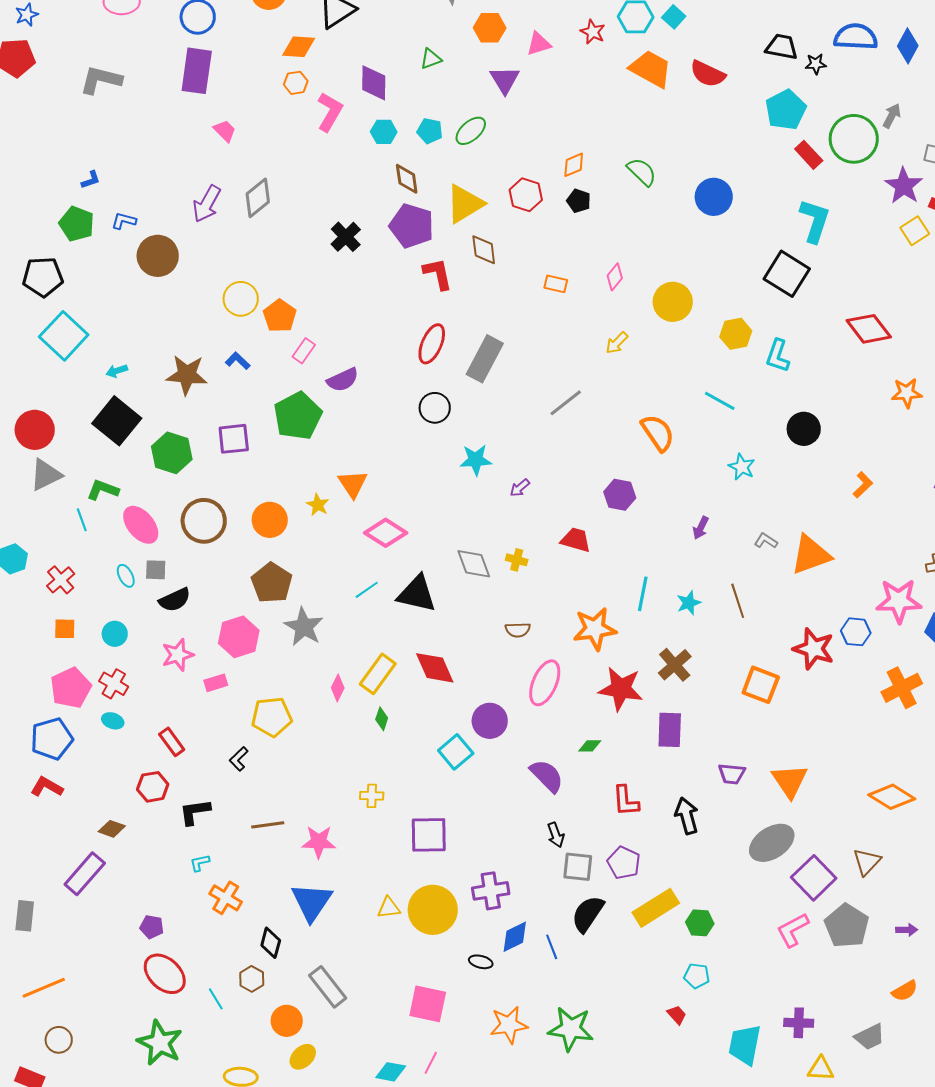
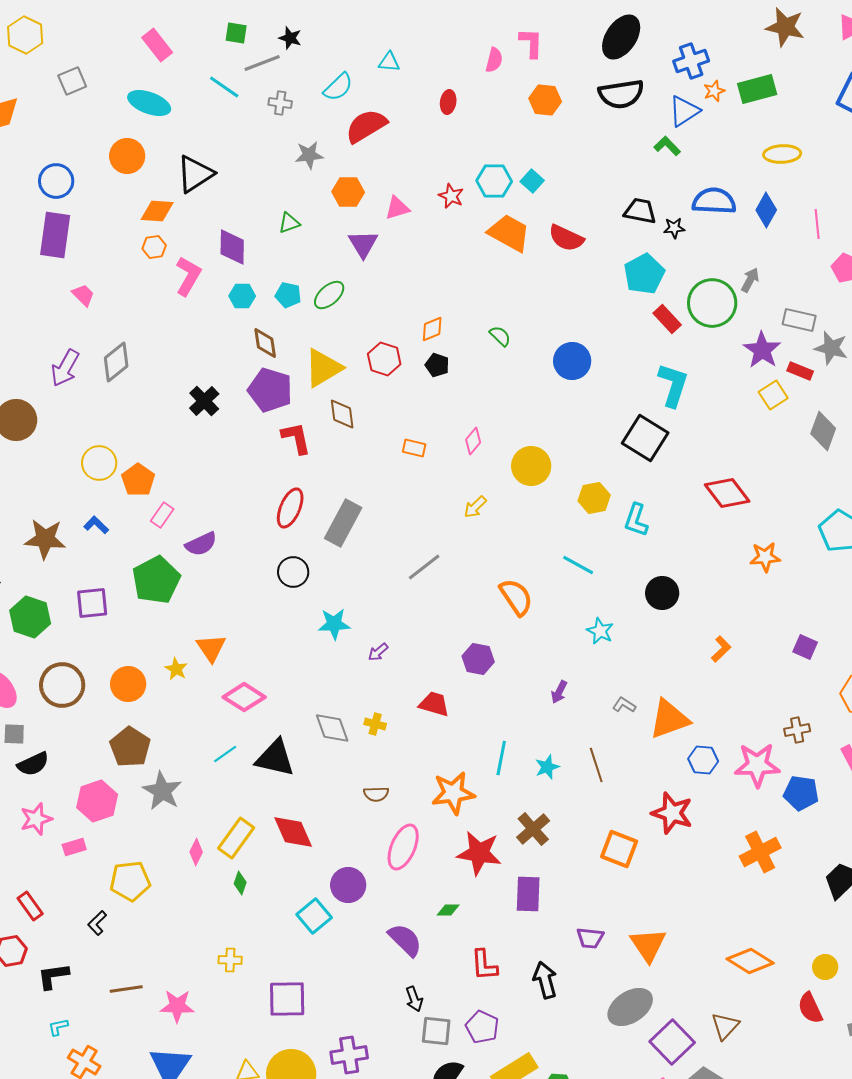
green semicircle: (642, 172) -> (500, 336), size x0.7
blue hexagon: (856, 632) -> (703, 760), moved

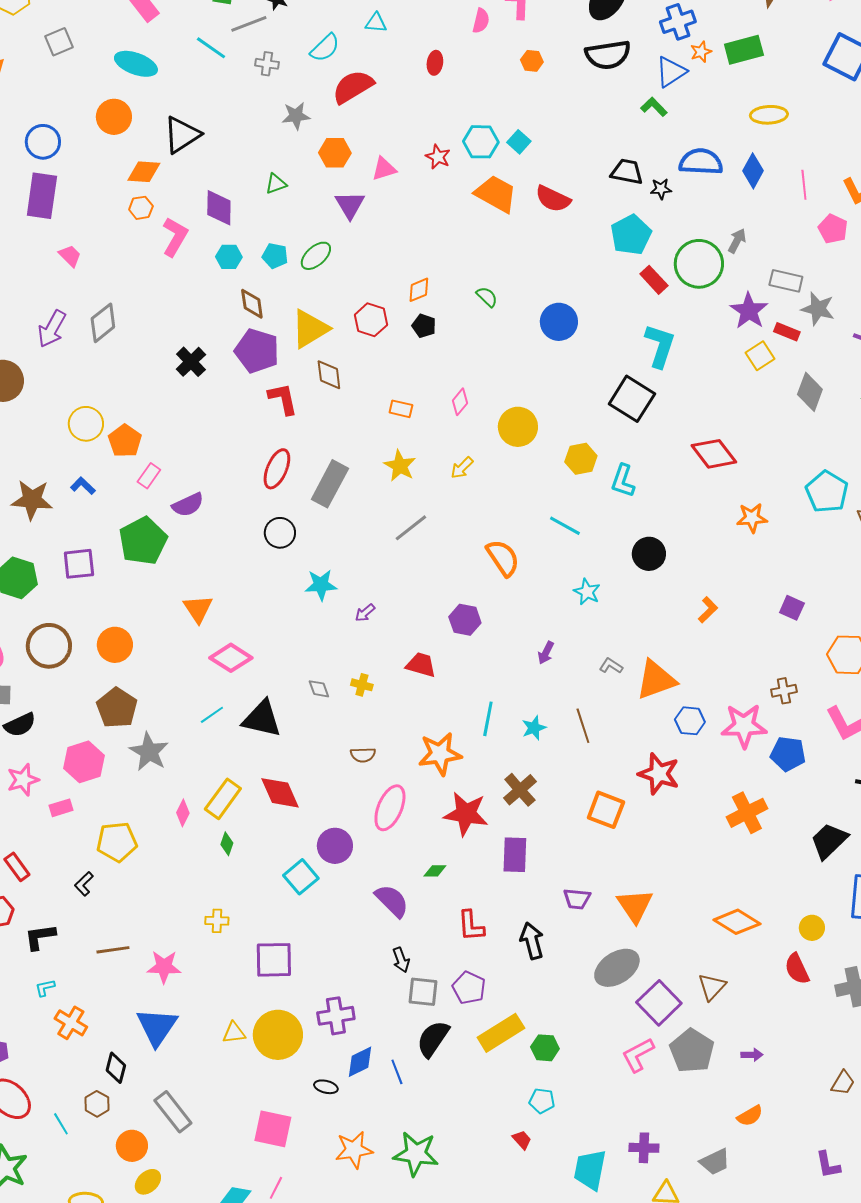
orange hexagon: (545, 100) -> (532, 61), size x0.7
yellow star: (176, 669) -> (400, 466), moved, size x1.4
gray diamond: (332, 728) -> (319, 689), size x0.6

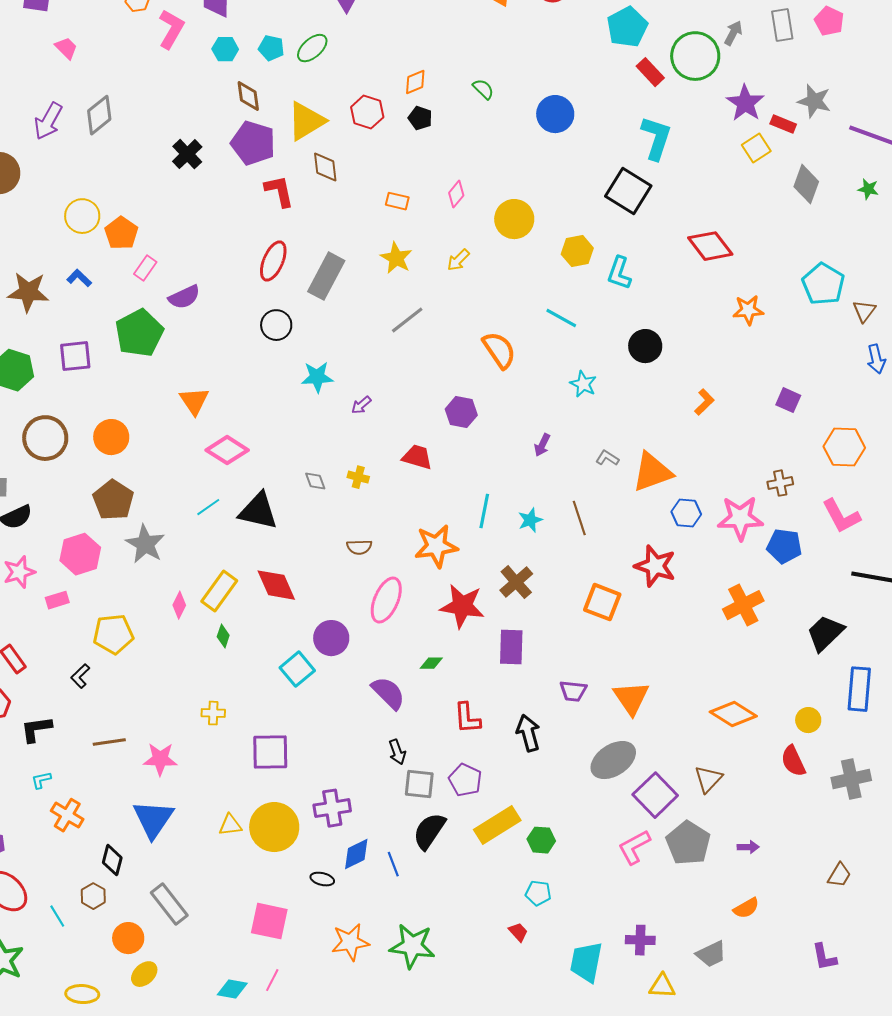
gray rectangle: (786, 281) -> (782, 25), moved, turned 68

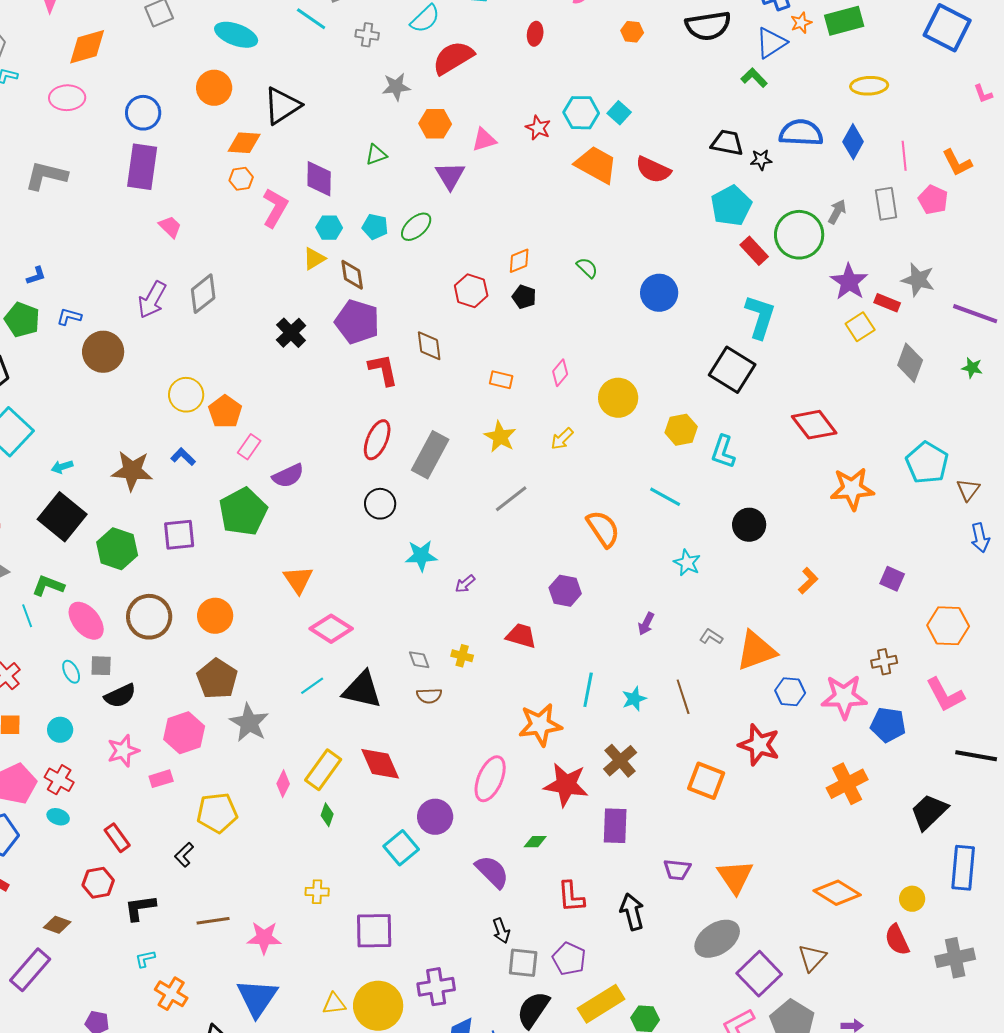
yellow triangle: (306, 121) -> (314, 259), moved, size x0.6
orange star: (748, 310) -> (852, 489), size x1.4
brown semicircle: (359, 547) -> (429, 696), moved

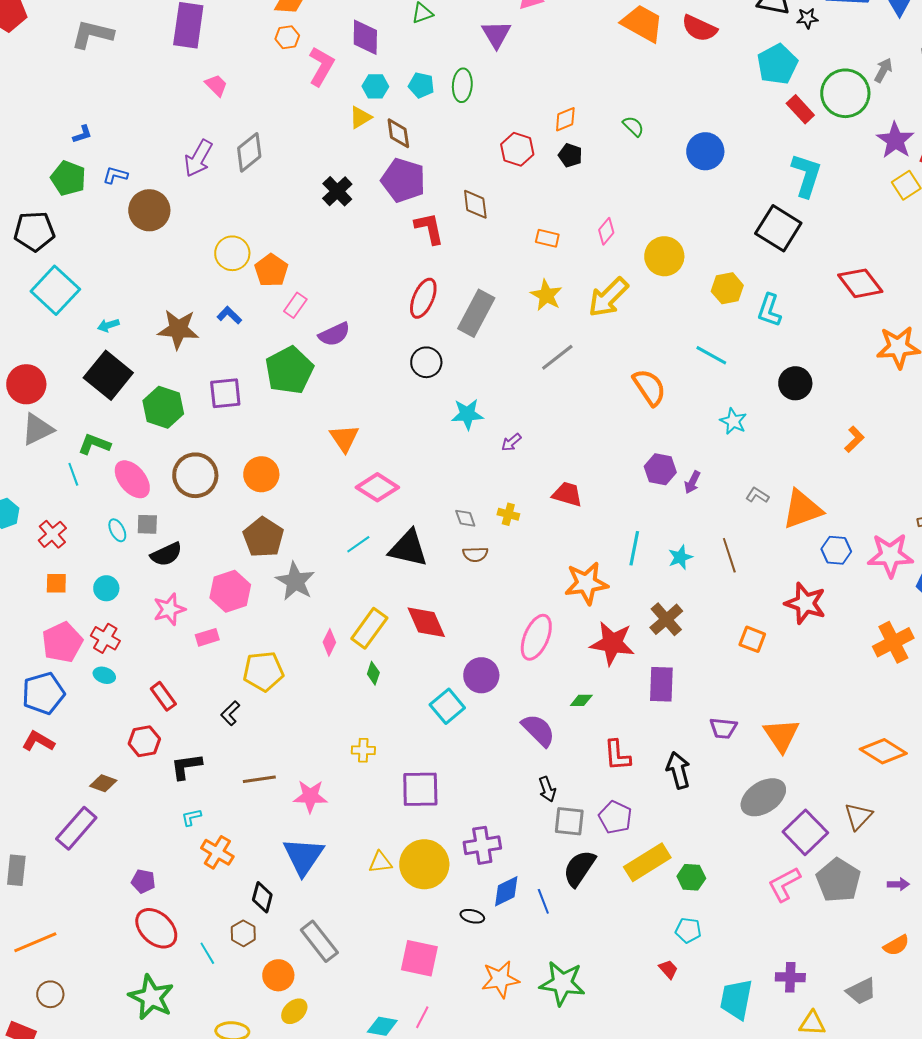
green ellipse: (416, 227) -> (462, 85), turned -44
yellow arrow: (562, 439) -> (608, 297), size x1.8
purple hexagon: (565, 591) -> (660, 469), moved
orange square: (706, 781) -> (752, 639), size x0.7

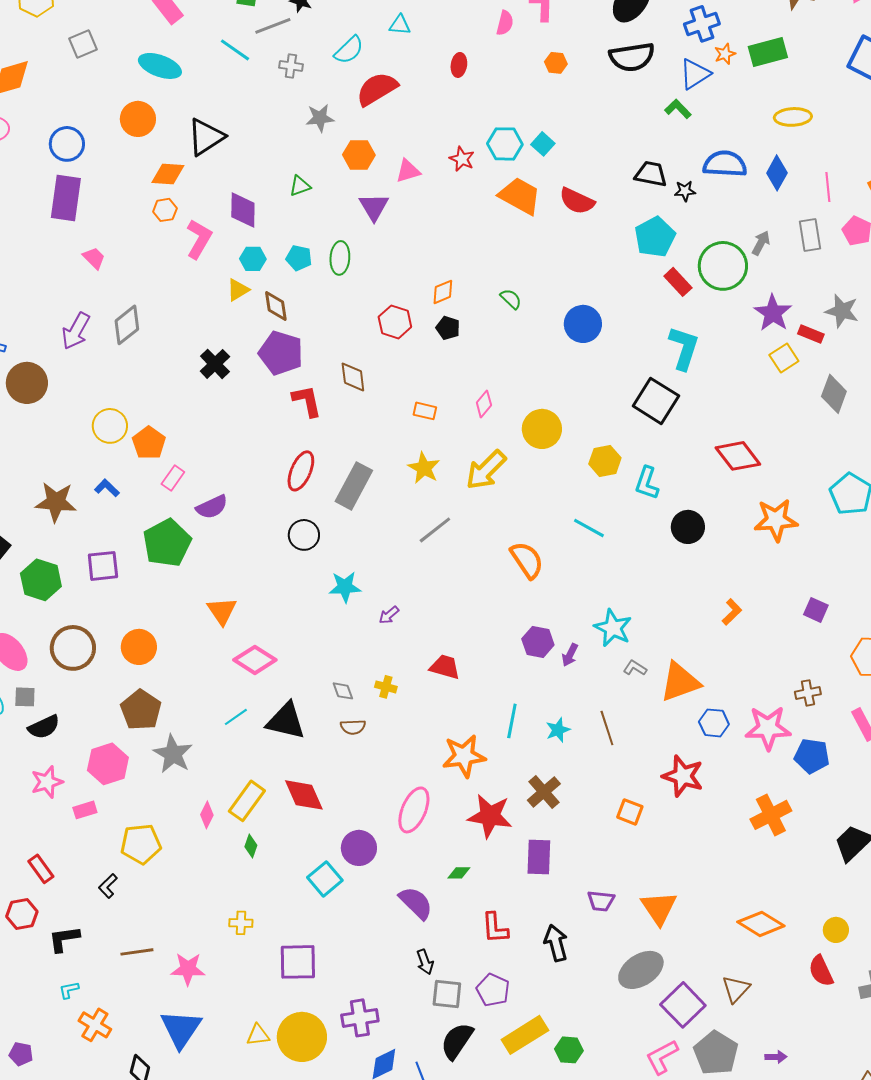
black circle: (795, 383) -> (688, 527), moved
cyan star: (733, 421) -> (613, 628), moved, size x1.4

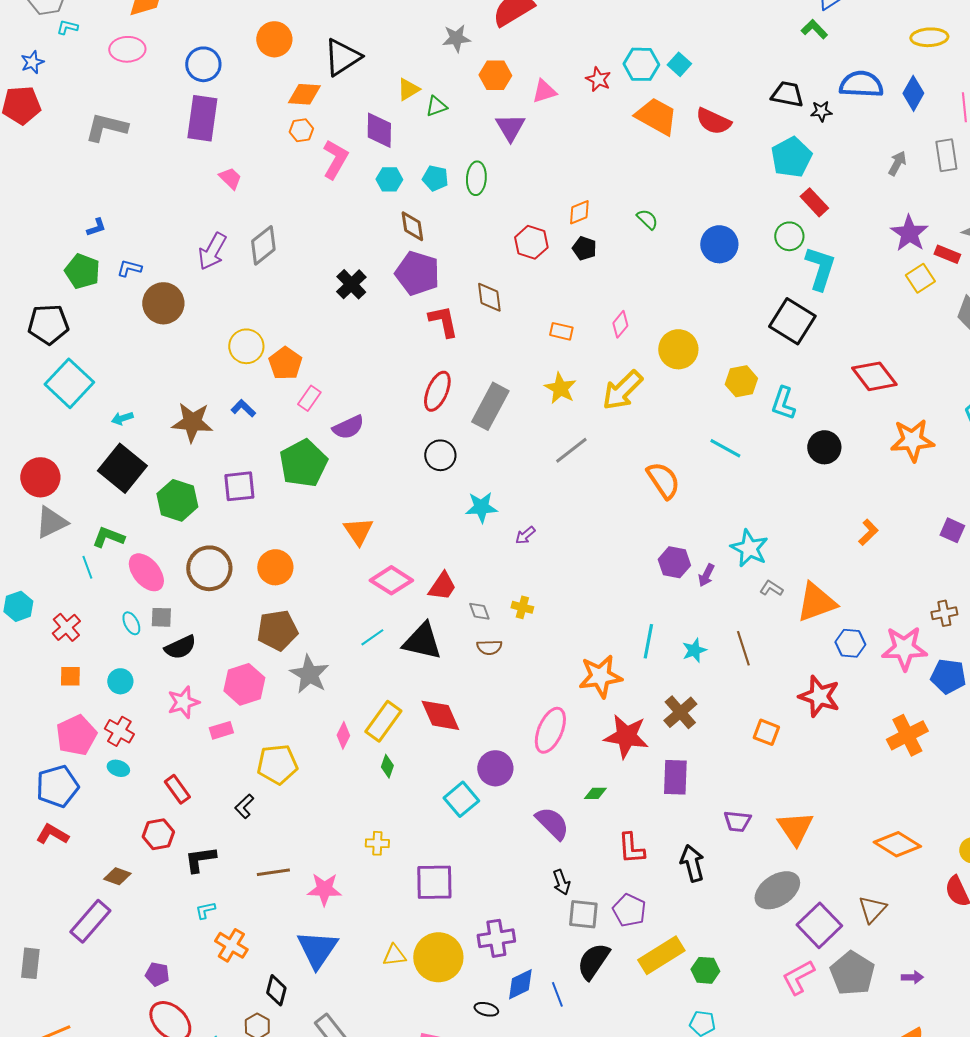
green circle: (723, 266) -> (789, 236), moved, size x0.6
yellow triangle: (238, 290) -> (408, 89), moved
red trapezoid: (445, 667) -> (442, 586), moved, turned 108
brown pentagon: (141, 710) -> (277, 630), turned 30

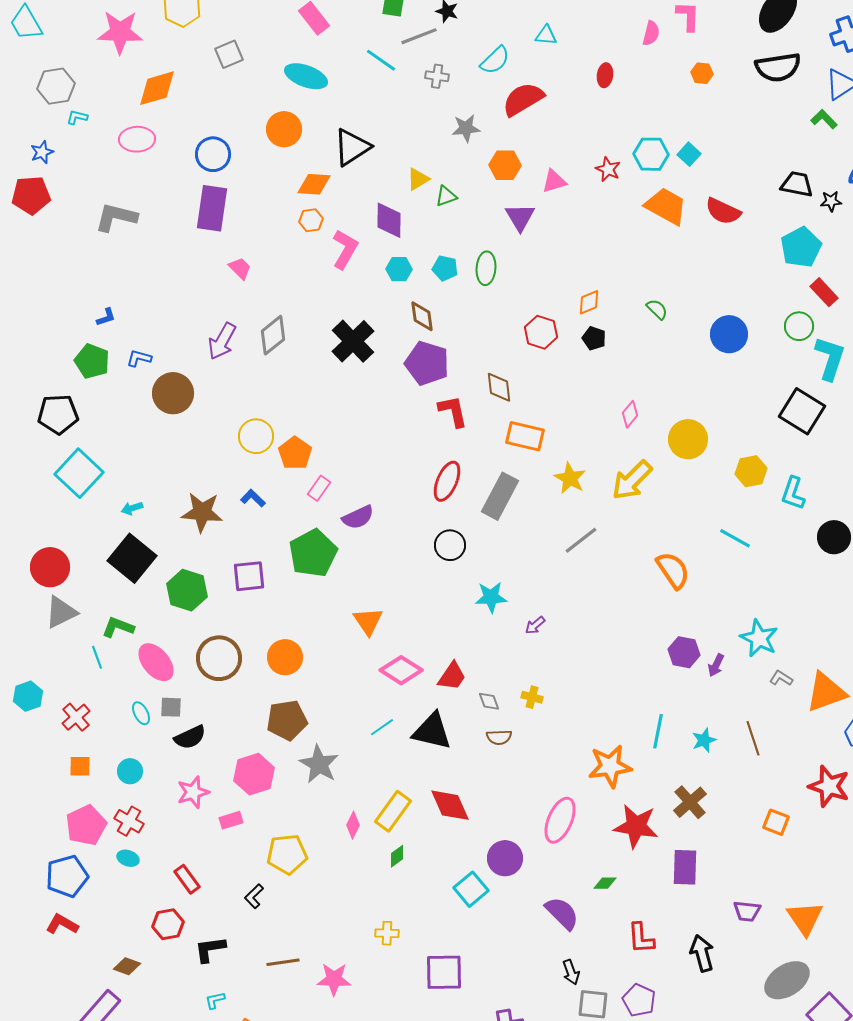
black cross: (351, 284) -> (353, 341), moved, size x1.4
orange rectangle: (561, 331) -> (525, 436), moved, size x1.6
green diamond: (387, 766) -> (397, 856), turned 35

